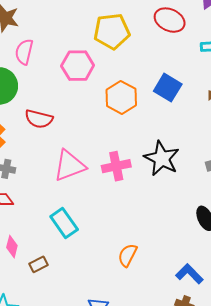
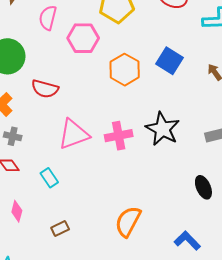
pink semicircle: (24, 52) -> (48, 18), moved
cyan rectangle: (64, 223) -> (49, 178), moved, size x0.7
orange semicircle: (128, 255) -> (128, 221), size x1.4
brown rectangle: (38, 264) -> (60, 229), moved

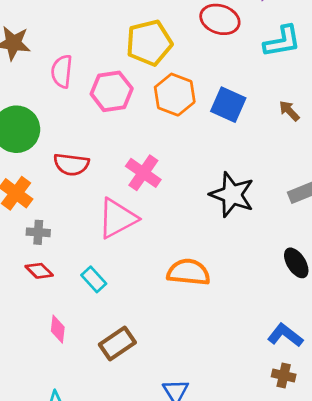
orange hexagon: (125, 70) -> (175, 95), moved
pink cross: (119, 136) -> (143, 173), moved, turned -36
orange semicircle: (128, 221) -> (189, 272), moved, turned 76
brown rectangle: (60, 229) -> (117, 344), size x1.5

